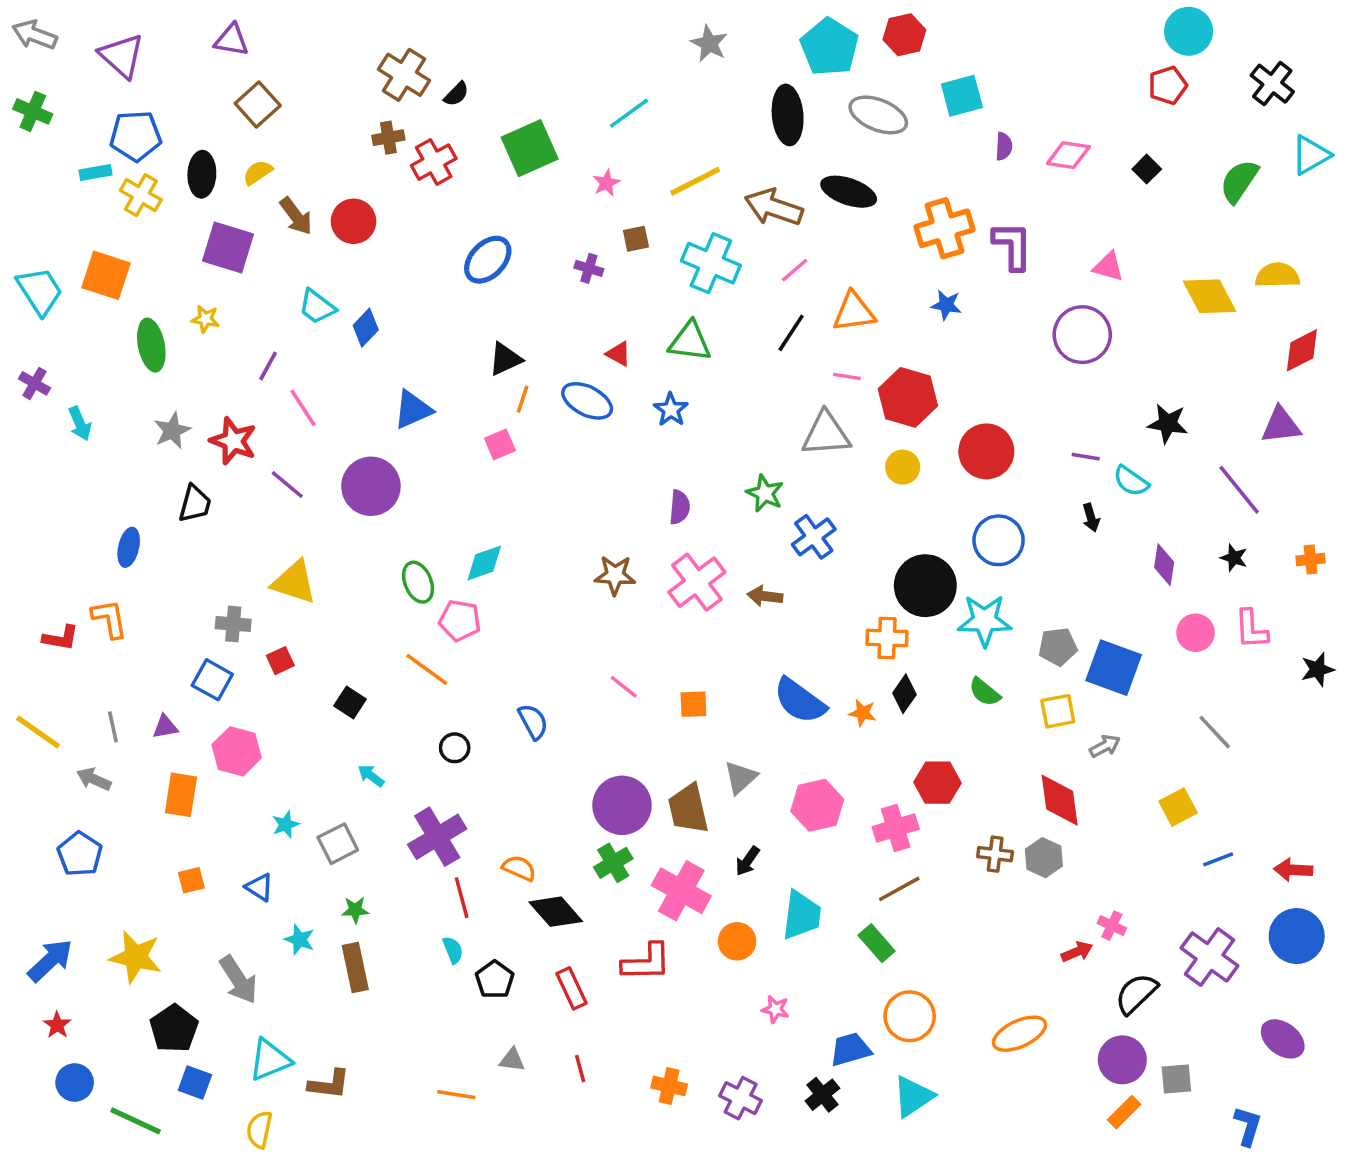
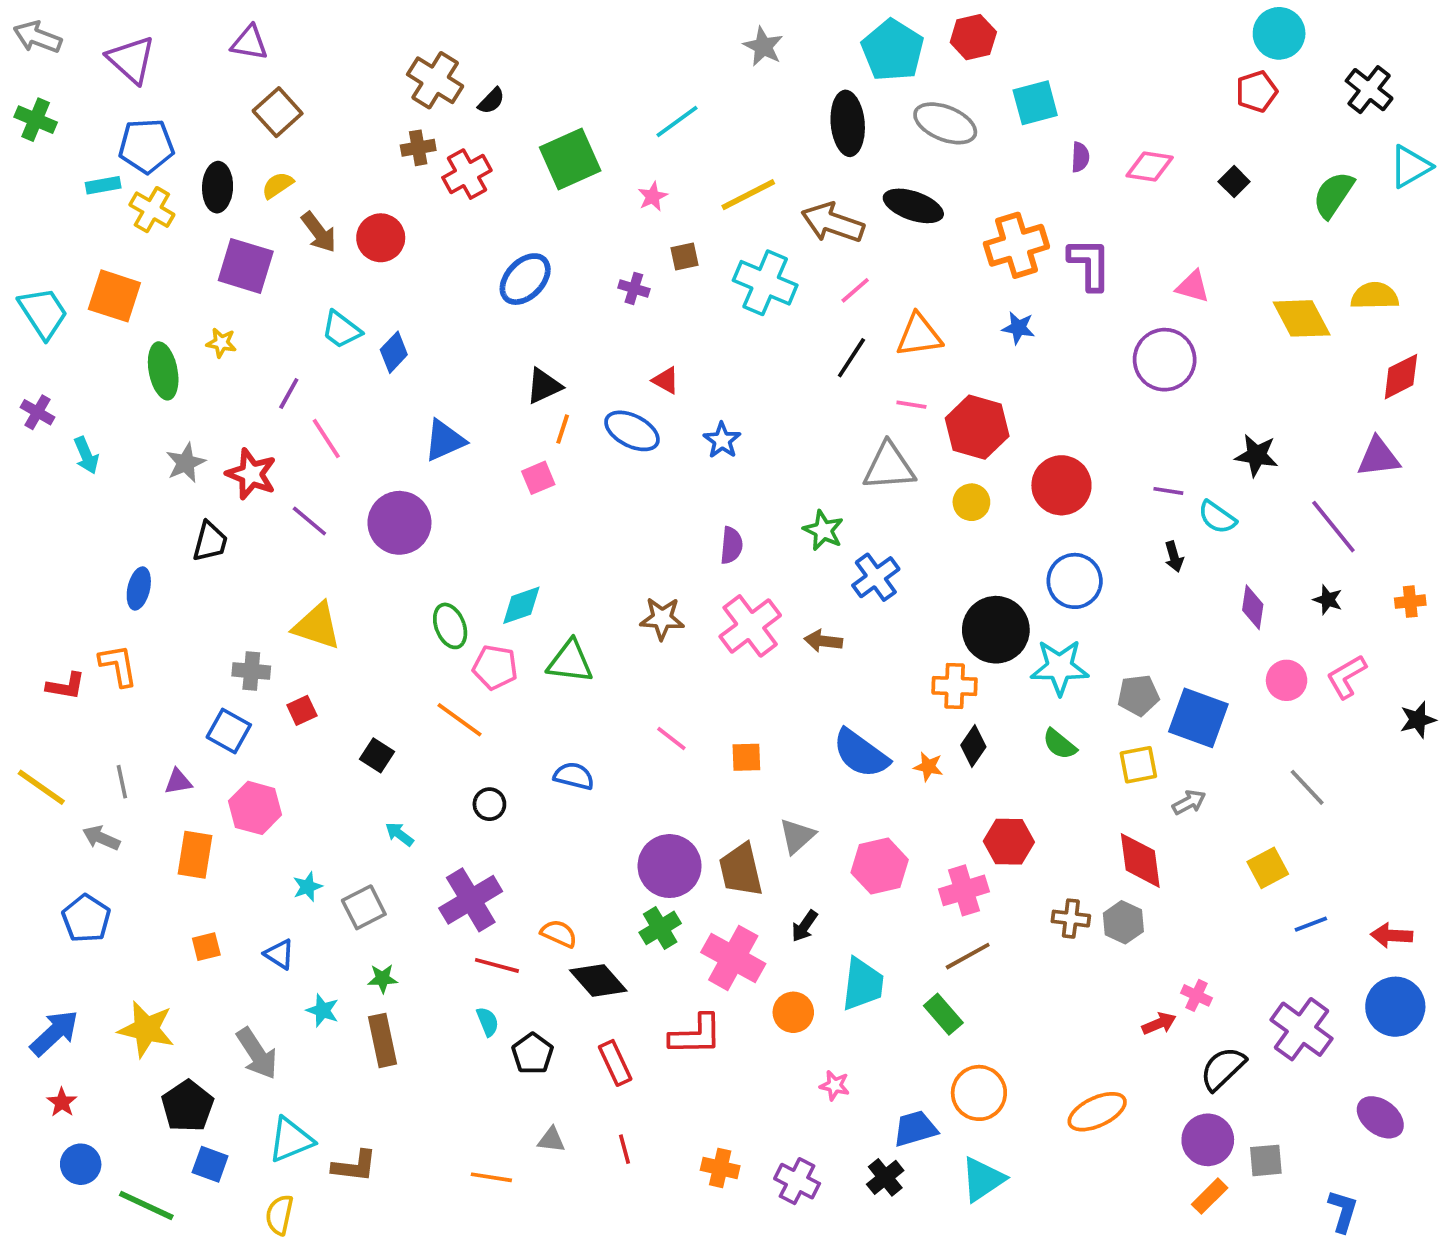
green triangle: (690, 342) -> (570, 662), moved
pink L-shape: (1251, 629) -> (1347, 677), turned 63
blue semicircle: (533, 722) -> (574, 776), turned -48
red line: (462, 898) -> (497, 965), turned -60

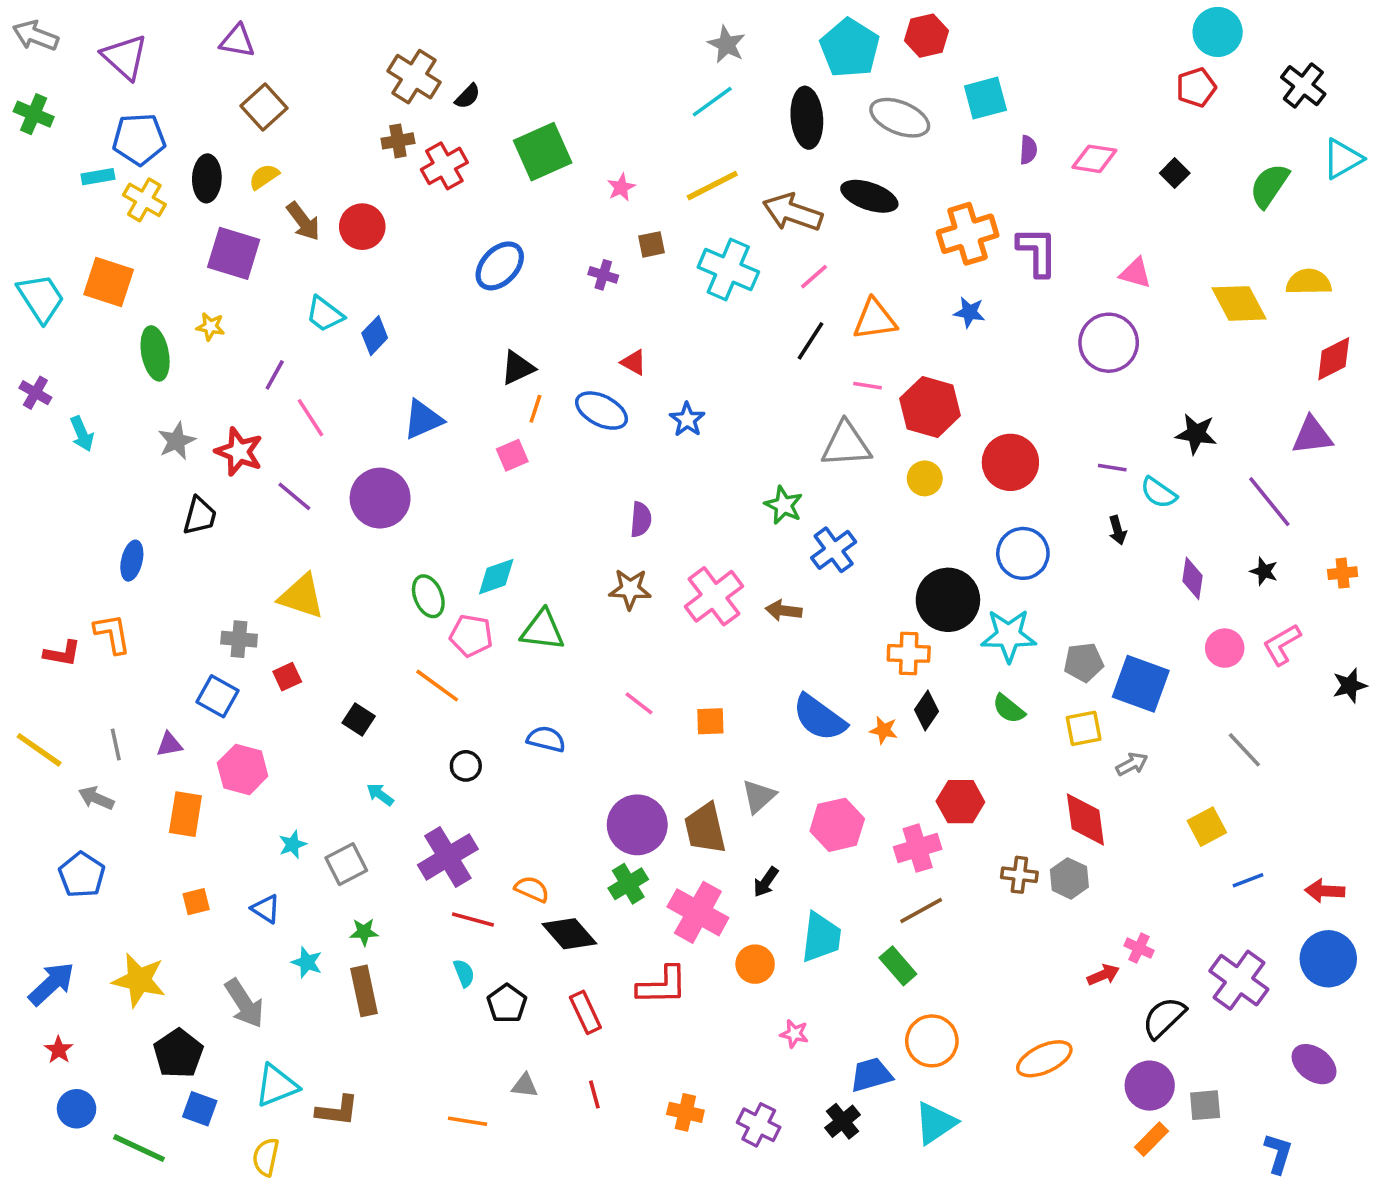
cyan line: (677, 121) -> (712, 102), moved
purple semicircle: (731, 545) -> (641, 519), moved

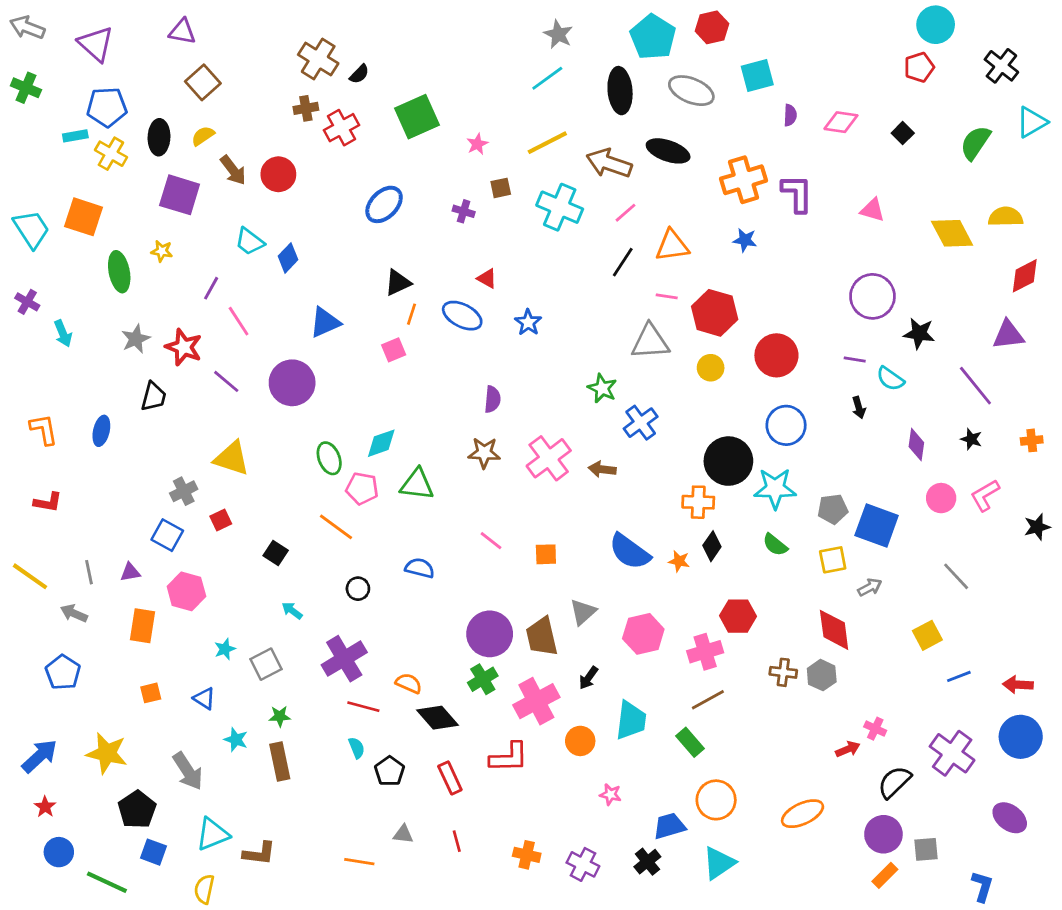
purple circle: (1109, 343) -> (872, 296), moved
orange L-shape: (112, 634) -> (44, 429), moved
gray cross: (239, 639) -> (184, 491), turned -32
pink cross: (698, 912) -> (536, 701), turned 33

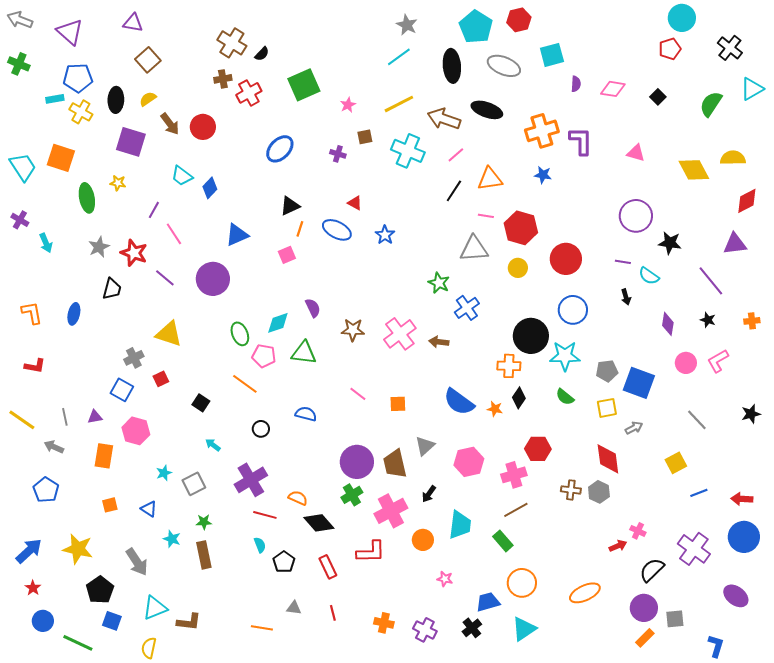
purple semicircle: (492, 399) -> (313, 308), moved, turned -30
black star: (1037, 527) -> (751, 414), moved

